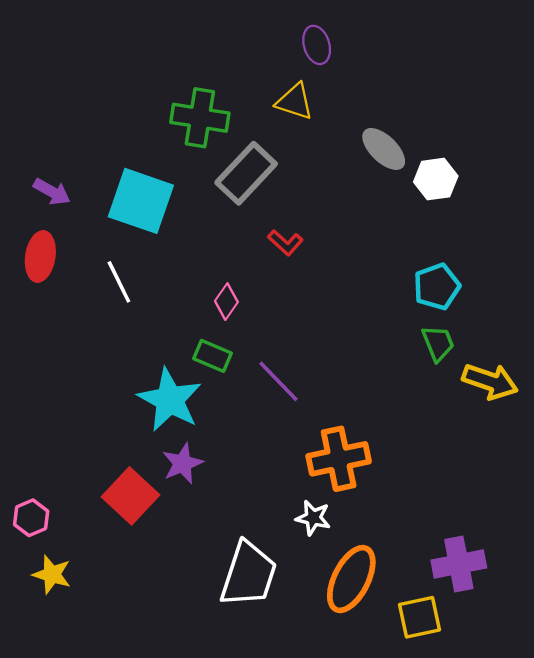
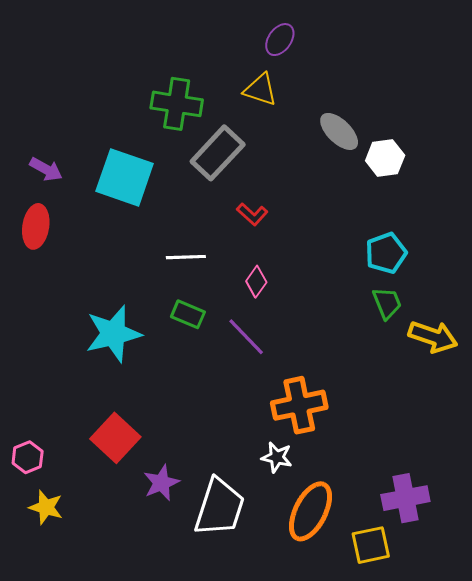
purple ellipse: (317, 45) -> (280, 40), turned 52
white line: (119, 282) -> (186, 257), moved, turned -66
pink diamond: (226, 302) -> (256, 282), moved
cyan star: (170, 400) -> (113, 334), moved, turned 30
purple star: (183, 463) -> (161, 483), moved

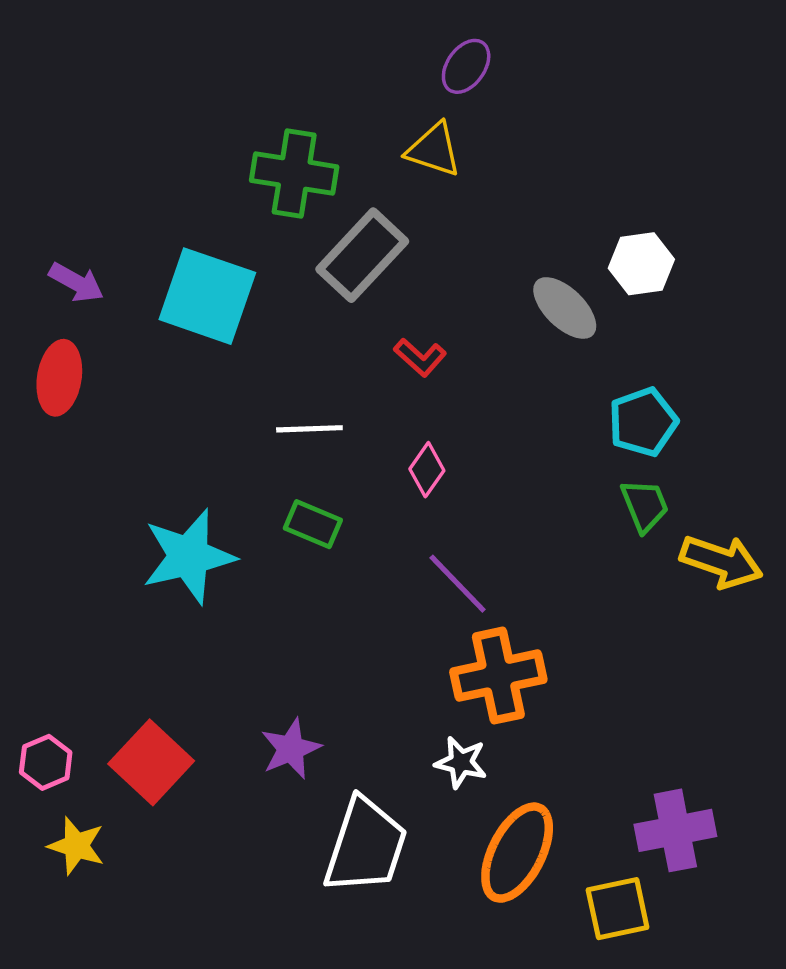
gray ellipse: (339, 131) -> (565, 308), moved
purple line: (246, 337) -> (458, 584), moved
red square: (115, 438) -> (151, 762), moved
purple star: (161, 483) -> (291, 749), moved

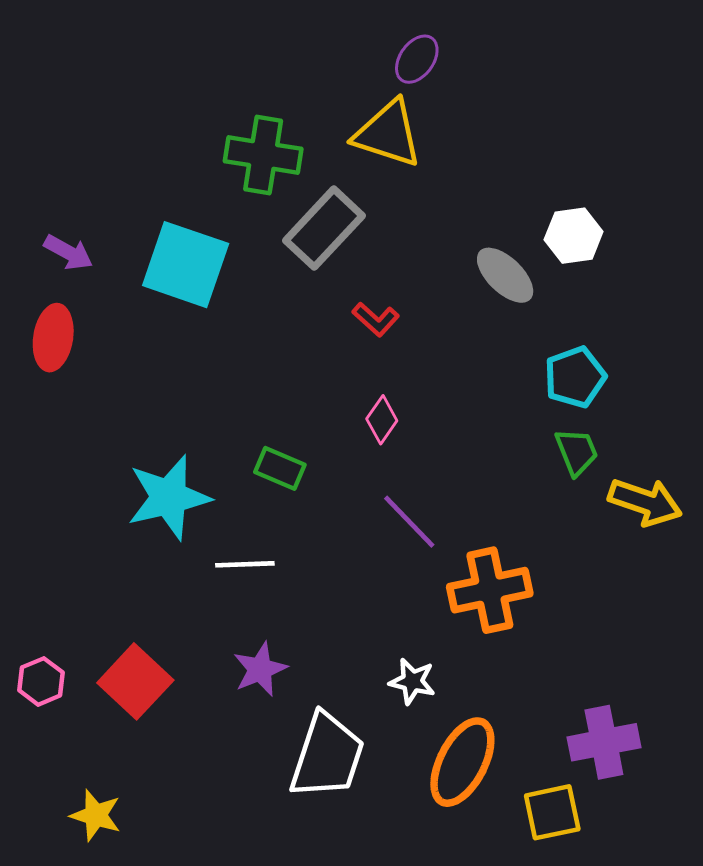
yellow triangle: (434, 150) -> (388, 134), size x1.4
white line: (309, 429) -> (245, 564), moved
orange cross: (498, 676) -> (490, 590), moved
yellow star: (76, 846) -> (96, 815), moved

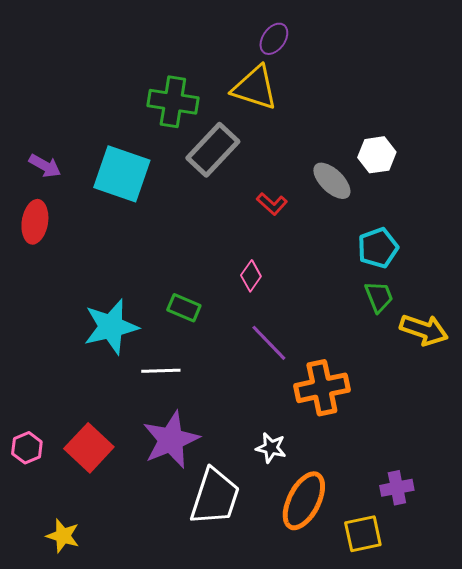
red L-shape: (376, 319) -> (272, 204), moved
purple star: (260, 669) -> (171, 440), size x1.6
purple cross: (604, 742) -> (397, 488), size x0.7

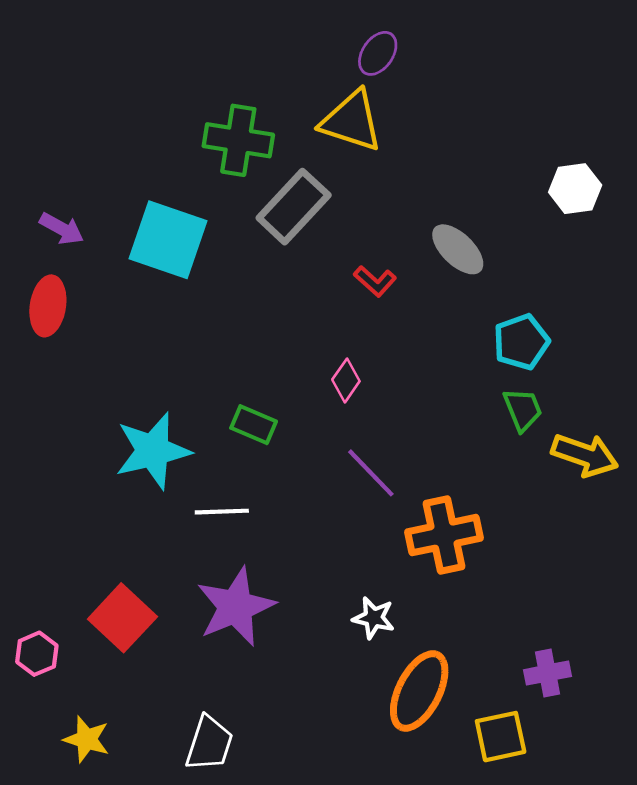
white hexagon: (377, 155) -> (575, 189), moved
pink hexagon: (27, 448) -> (37, 654), moved
white trapezoid: (215, 497) -> (209, 743), moved, size x0.7

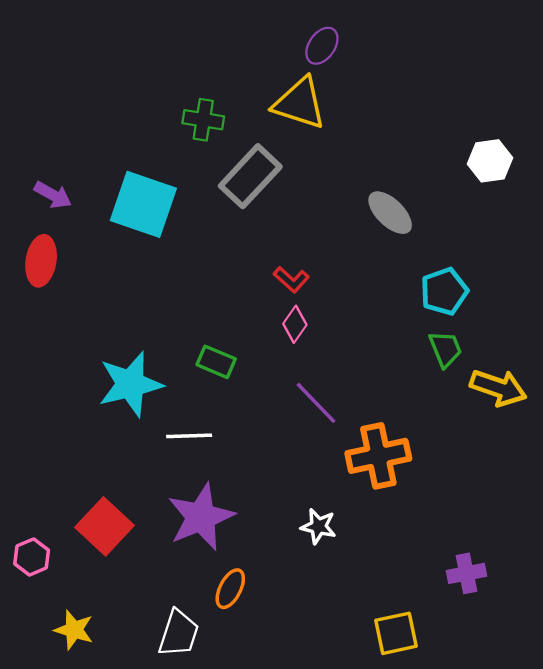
green cross: (238, 140) -> (203, 120), size x0.7
red L-shape: (375, 281) -> (291, 280), moved
orange ellipse: (419, 691) -> (230, 589), moved, size x0.6
yellow square: (501, 737) -> (396, 633), moved

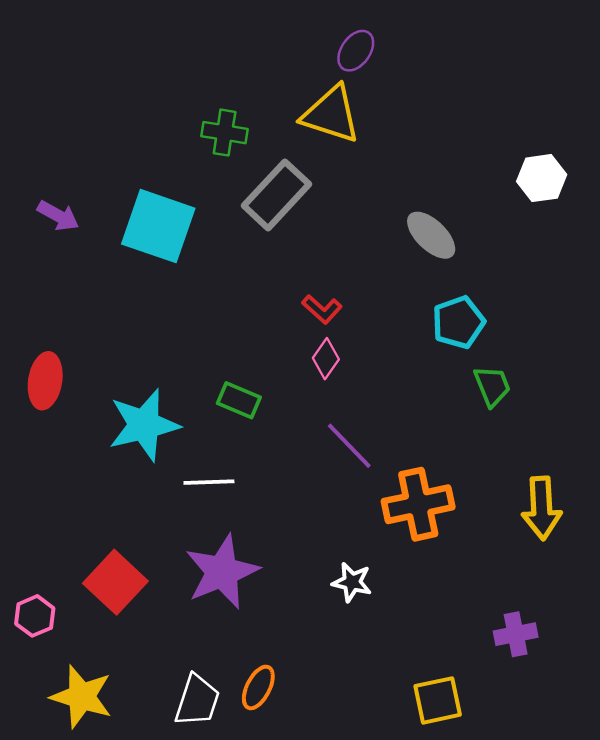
red ellipse: (41, 261) -> (45, 381), moved
cyan pentagon: (444, 291) -> (458, 322), moved
yellow arrow: (498, 388) -> (542, 508), moved, turned 68
orange ellipse: (230, 589) -> (258, 687), moved
yellow star: (74, 630) -> (82, 697), size x1.4

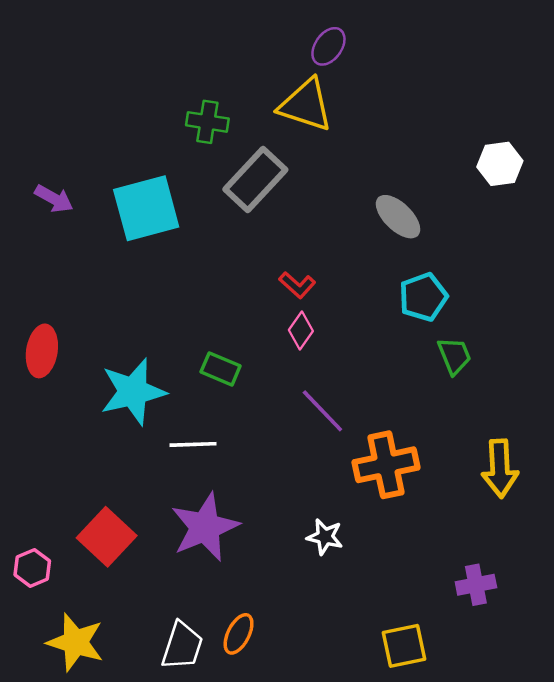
cyan square: (158, 226) -> (146, 208), turned -34

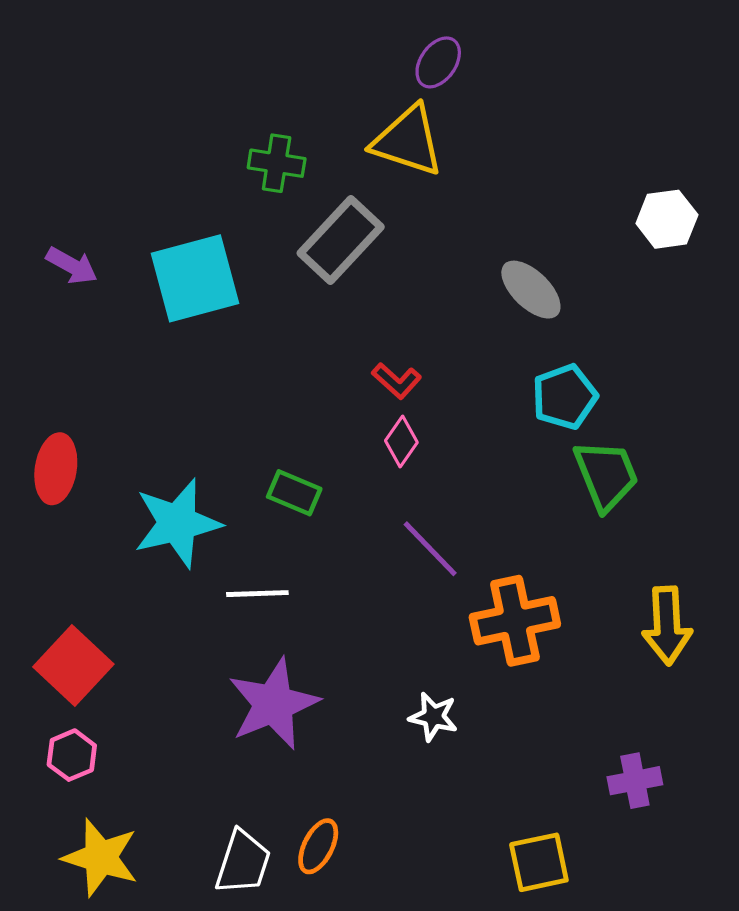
green trapezoid: (454, 356) -> (606, 475), size x1.4
red square: (107, 537) -> (73, 666), moved
pink hexagon: (32, 568) -> (72, 755), moved

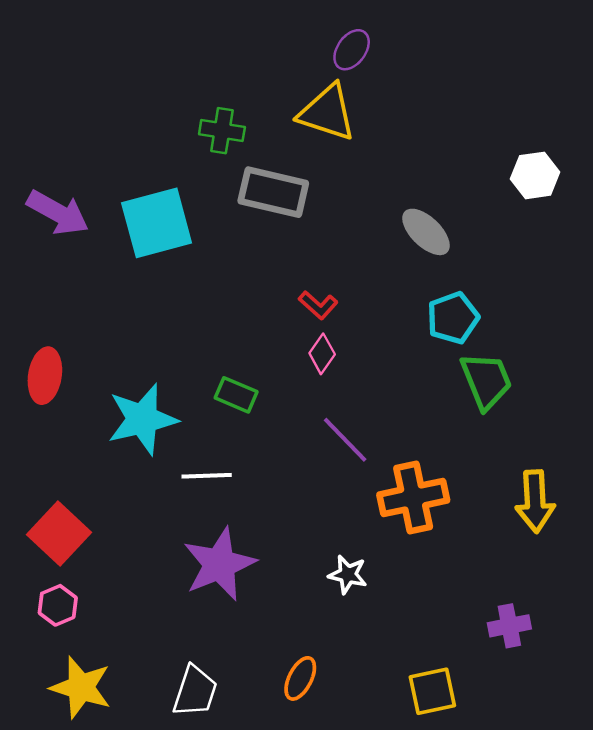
gray rectangle: (341, 240) -> (273, 192), turned 60
purple arrow: (72, 266) -> (58, 213), size x1.5
orange ellipse: (318, 846) -> (300, 678), moved

